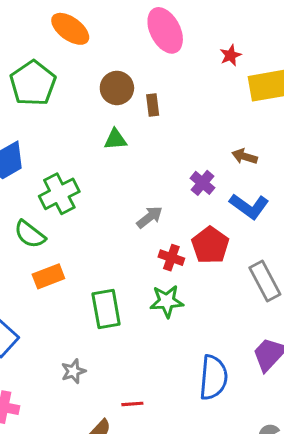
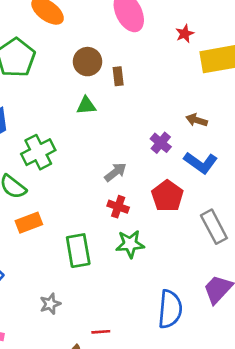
red cross: (171, 258) -> (118, 207), moved

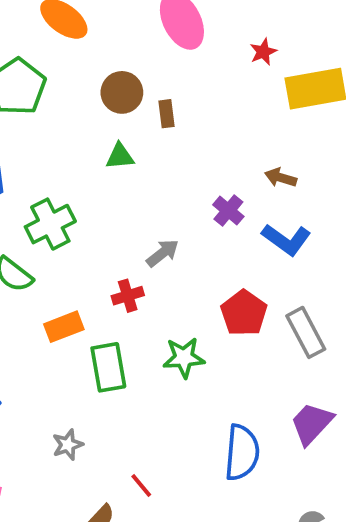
red pentagon: (167, 196) -> (244, 313), moved
red cross: (118, 207) -> (128, 296), moved, turned -36
orange rectangle: (29, 223) -> (64, 327), moved
red line: (101, 332) -> (141, 485), turned 54

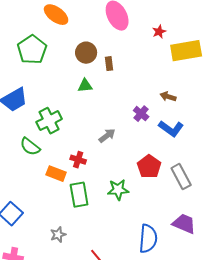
red cross: (128, 296) -> (78, 160), moved, turned 35
orange rectangle: (64, 327) -> (56, 174), turned 42
purple trapezoid: (312, 423) -> (184, 224), turned 70

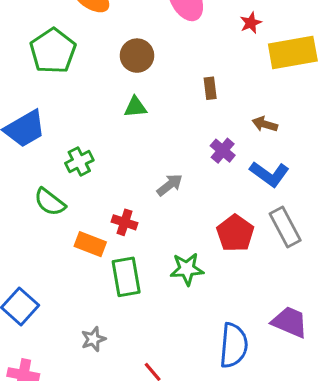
brown rectangle: (109, 64) -> (210, 88), moved
green cross: (49, 121) -> (79, 162), size x0.7
gray rectangle: (181, 177) -> (285, 227), moved

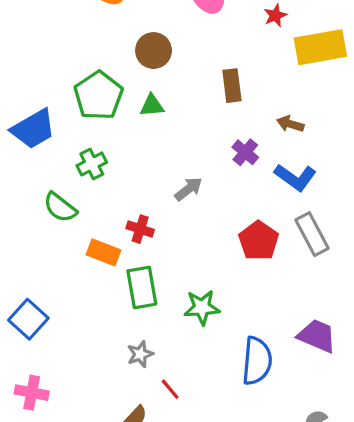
green pentagon: (53, 51) -> (98, 96), moved
brown rectangle: (210, 88) -> (232, 86), size x1.4
green star: (187, 269) -> (202, 307), moved
gray star: (93, 339) -> (140, 354), moved

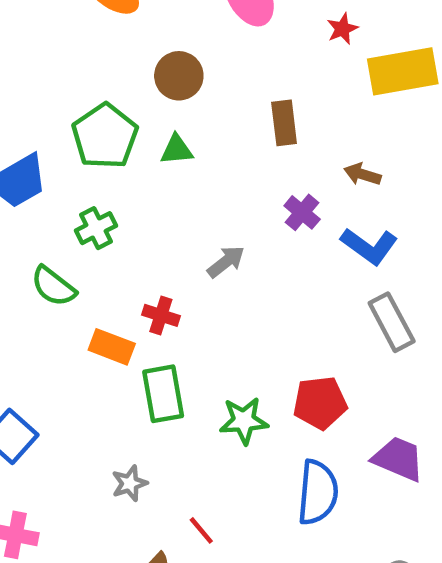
red pentagon: (259, 241) -> (320, 403), moved, turned 30
gray star: (140, 354) -> (130, 483), moved

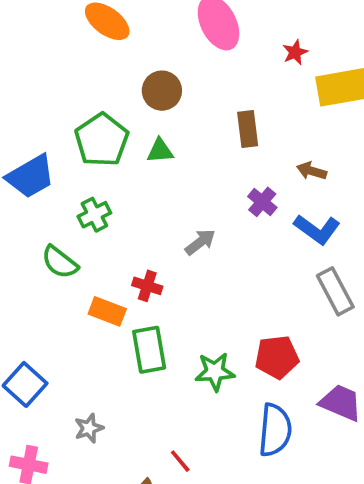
gray star: (130, 483) -> (89, 428), moved

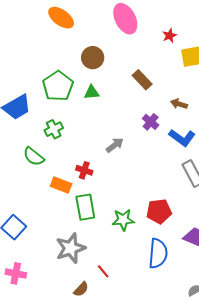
brown rectangle: (248, 129) -> (142, 80), turned -36
gray star: (89, 428) -> (71, 248), moved, size x1.8

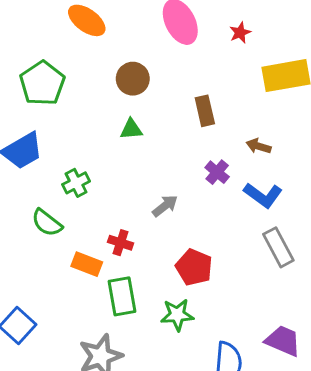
red star: (170, 36) -> (240, 33), moved
brown rectangle: (142, 80) -> (205, 111), turned 30
green pentagon: (58, 86) -> (42, 83), moved
red pentagon: (159, 211) -> (194, 267), moved, turned 30

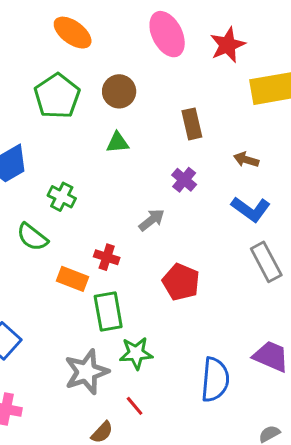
red star: (240, 33) -> (228, 45), size x1.6
green pentagon: (42, 83) -> (57, 96), moved
purple cross: (217, 172) -> (184, 180), moved
green cross: (76, 183) -> (62, 197), turned -36
green star: (177, 315) -> (136, 353), moved

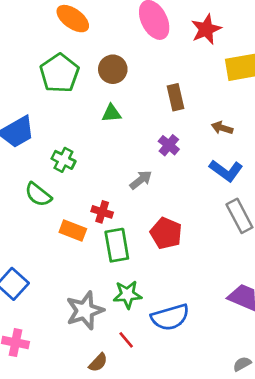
green rectangle: (108, 311) -> (117, 245), moved
blue semicircle: (215, 380) -> (170, 317), moved, turned 69

